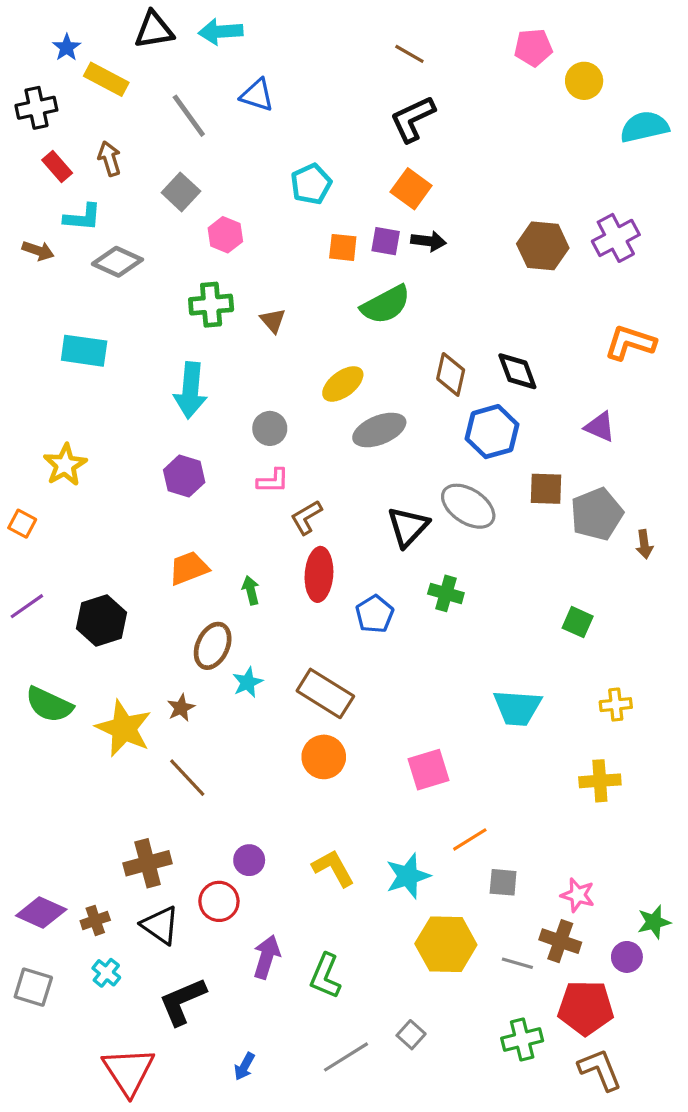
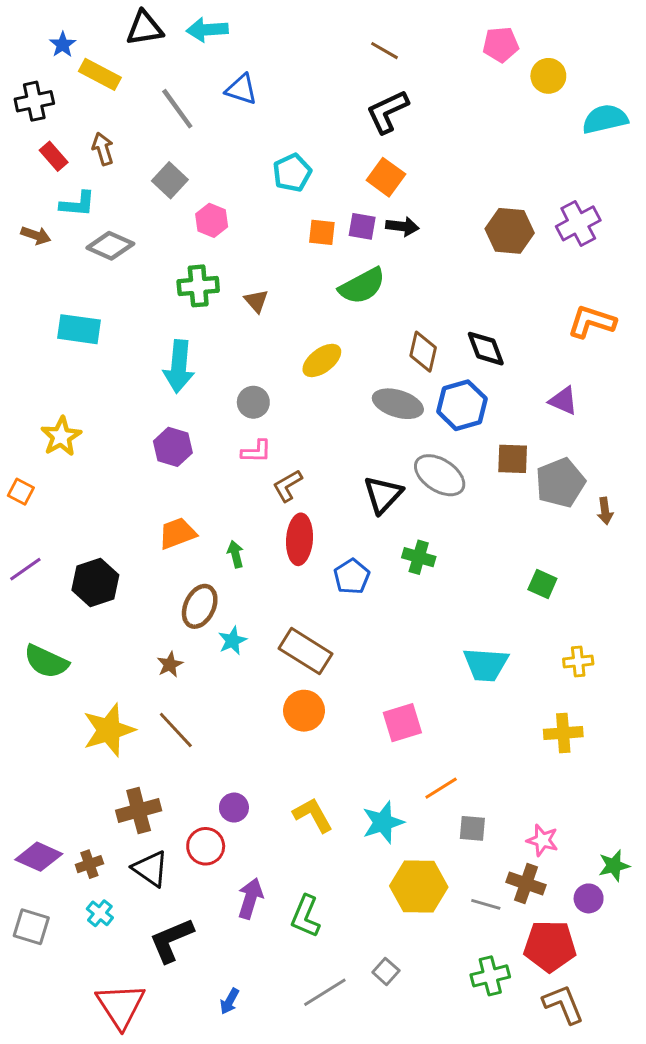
gray ellipse: (379, 430) -> (398, 404), moved, turned 39
yellow star: (124, 728) -> (109, 730), moved, turned 30

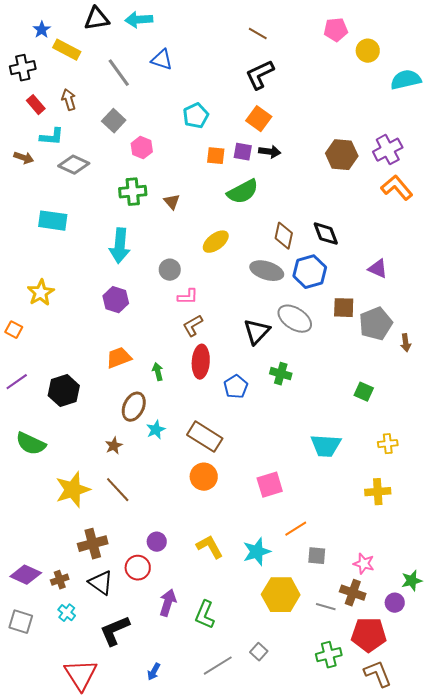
orange L-shape: (592, 322) -> (397, 188), moved, turned 32
pink L-shape: (256, 451) -> (188, 297), moved

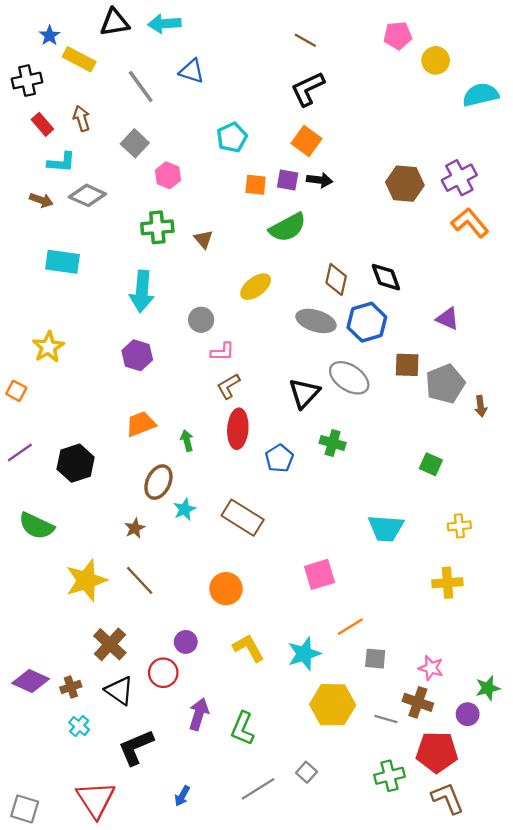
brown arrow: (24, 158) -> (41, 200), moved
orange circle: (204, 477) -> (226, 589), moved
brown cross: (93, 544) -> (110, 644), turned -32
gray square: (21, 622) -> (25, 809), moved

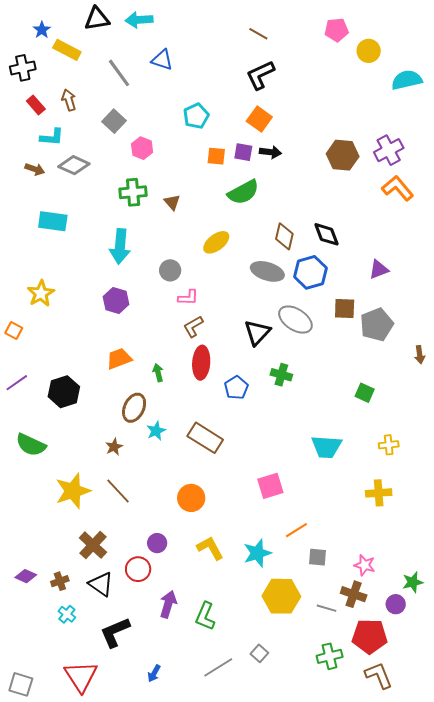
purple triangle: (447, 319) -> (379, 269), turned -45
brown arrow: (481, 406) -> (420, 355), moved
purple diamond: (31, 681) -> (26, 576), size x0.7

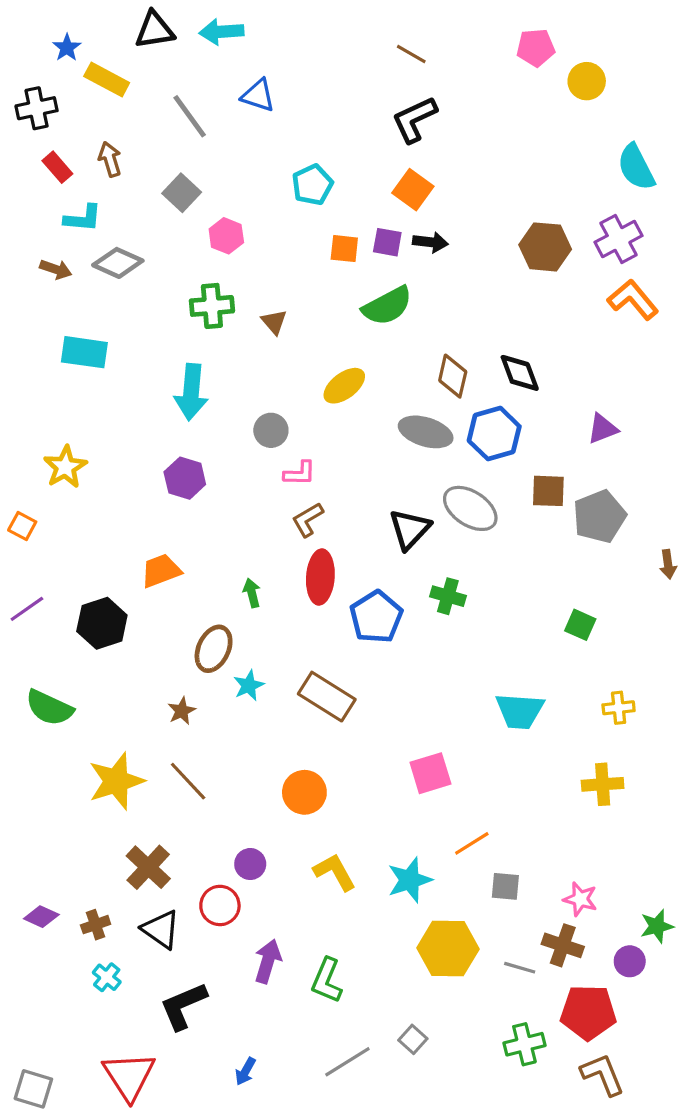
cyan semicircle: (407, 80) -> (636, 167), moved, turned -104
orange trapezoid: (119, 359) -> (161, 571), moved
blue pentagon: (236, 388) -> (376, 617), size x1.4

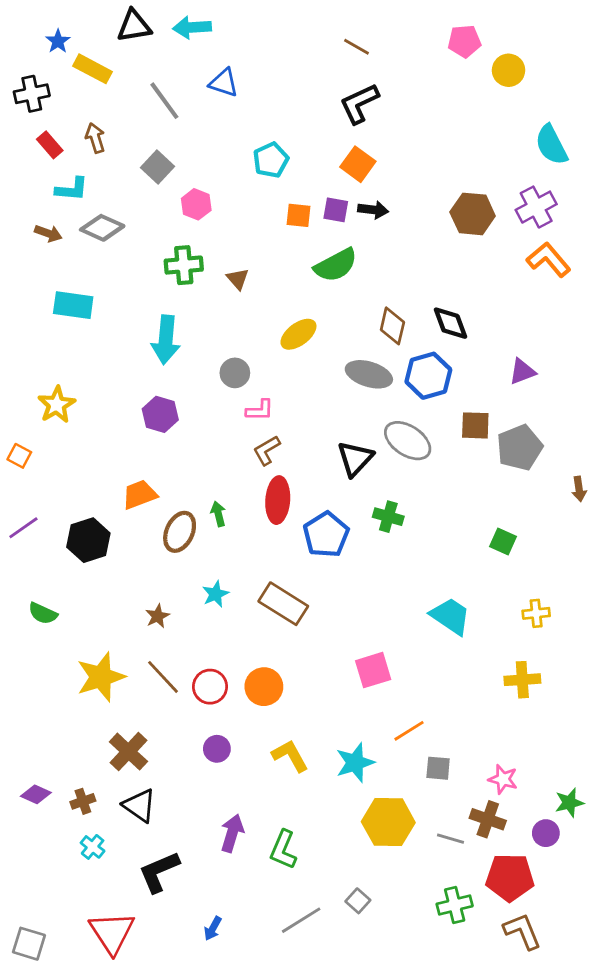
brown ellipse: (214, 649) -> (180, 532), moved
green semicircle: (49, 708) -> (43, 613), size x0.7
cyan trapezoid: (520, 711) -> (450, 616), turned -150
red circle: (220, 905) -> (210, 687), moved

